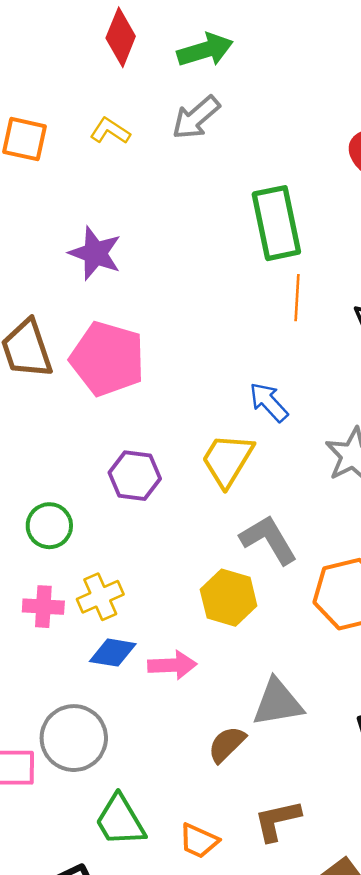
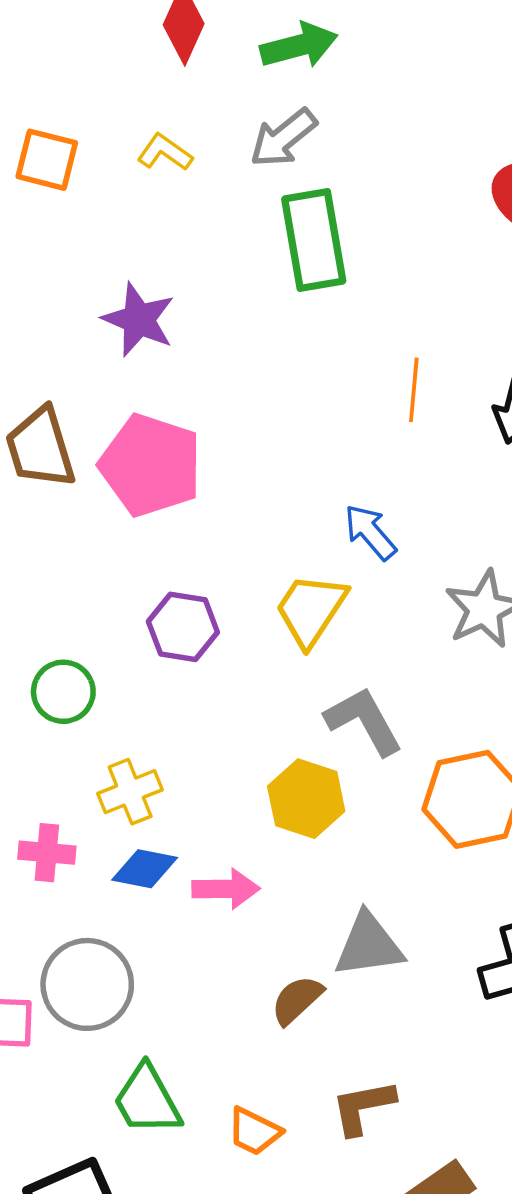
green rectangle: (276, 223) -> (314, 240), moved
pink cross: (43, 607) -> (47, 853), moved

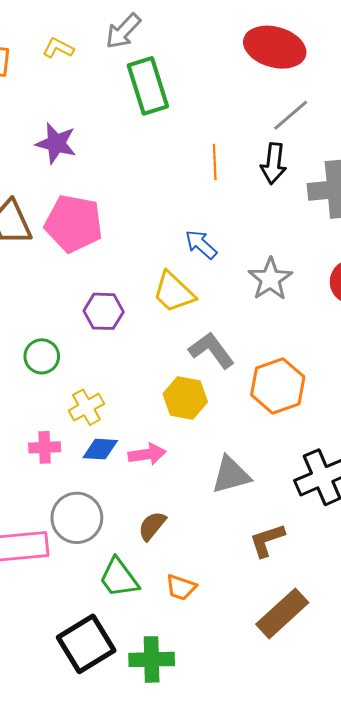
yellow trapezoid: (311, 610) -> (174, 292), turned -72
brown semicircle: (297, 1000) -> (152, 526), moved
brown L-shape: (363, 1107) -> (267, 540), moved

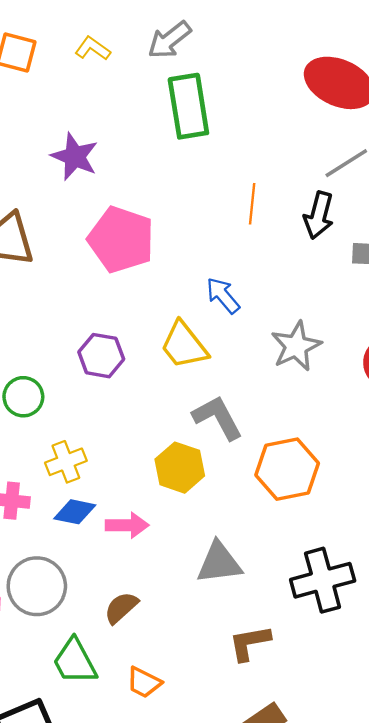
pink pentagon: (74, 224) -> (121, 240), moved

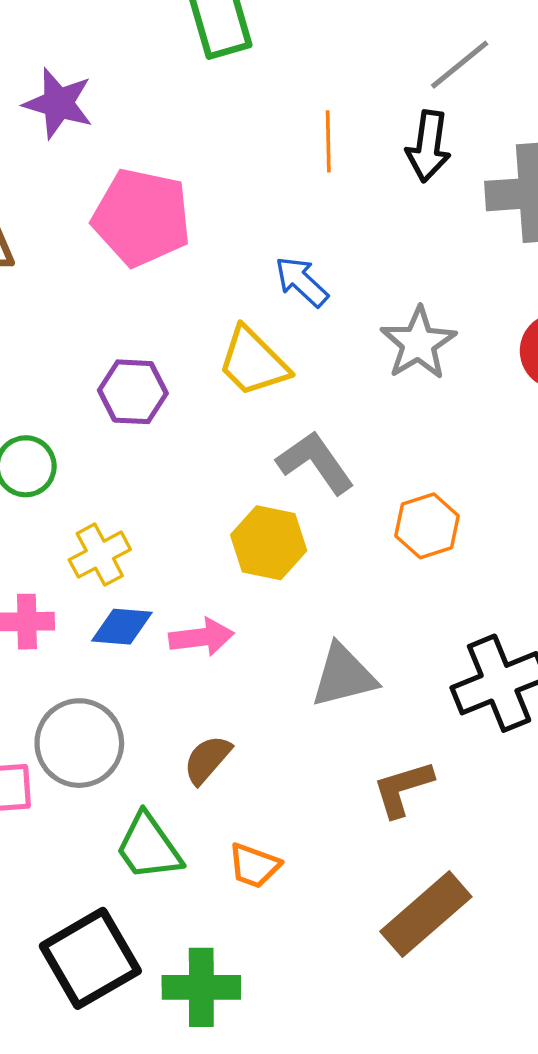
orange hexagon: (287, 469) -> (427, 526), size x0.7

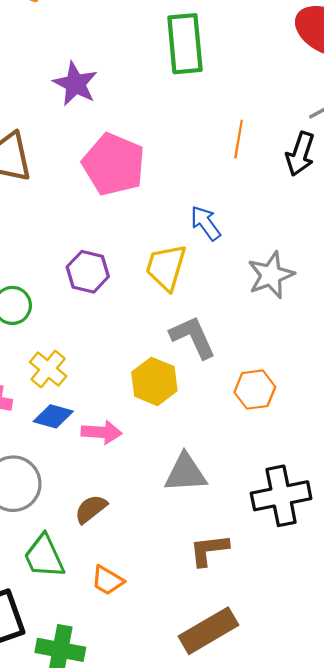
yellow trapezoid: (253, 362) -> (166, 267), turned 51
yellow cross: (100, 555) -> (48, 369), turned -33

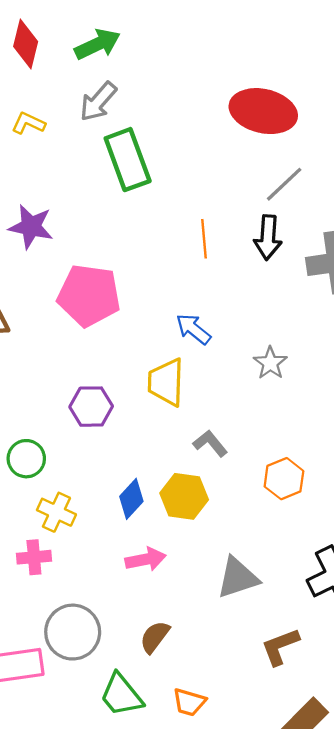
gray star: (271, 275) -> (270, 363), size x0.7
gray L-shape: (193, 337) -> (210, 443), size x0.7
yellow cross: (48, 369) -> (56, 512), moved
blue diamond: (53, 416) -> (131, 499), moved, turned -48

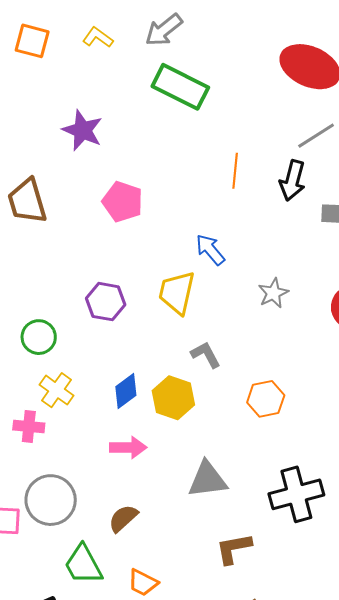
green rectangle: (128, 160) -> (180, 87), turned -54
pink pentagon: (89, 295) -> (123, 202), size x0.7

